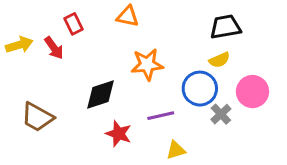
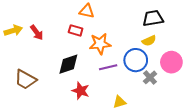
red rectangle: (73, 24) -> (76, 30), moved, turned -48
purple line: (161, 116) -> (108, 67), moved

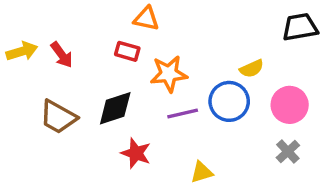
black trapezoid: (153, 18) -> (300, 27), moved
gray cross: (150, 77) -> (288, 151), moved
brown trapezoid: (26, 79) -> (58, 117), moved

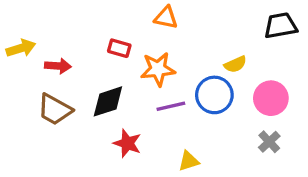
orange triangle: (146, 19) -> (166, 18), moved
red arrow: (62, 55) -> (58, 66), moved, turned -50

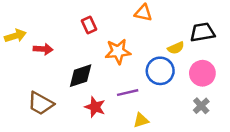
orange triangle: (166, 18) -> (143, 13), moved
black trapezoid: (281, 26) -> (202, 32), moved
red rectangle: (119, 48) -> (89, 25), moved, turned 49
purple line: (171, 106) -> (128, 93), moved
brown trapezoid: (55, 109) -> (41, 103), moved

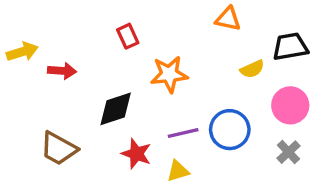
orange triangle: (143, 13) -> (228, 19), moved
blue circle: (160, 71) -> (230, 130), moved
yellow triangle: (141, 120) -> (178, 171), moved

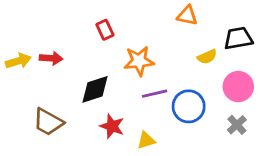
yellow arrow: (22, 52) -> (18, 61), moved
purple line: (183, 133) -> (155, 94), moved

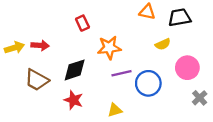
black trapezoid: (238, 38) -> (180, 17), moved
brown trapezoid: (48, 122) -> (37, 80), moved
gray cross: (237, 125) -> (200, 98), moved
red star: (112, 126) -> (74, 100), moved

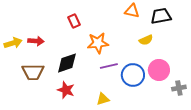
pink circle: (187, 68) -> (159, 70), moved
brown trapezoid: (37, 80) -> (33, 72), turned -30
gray cross: (200, 98) -> (179, 88), turned 32

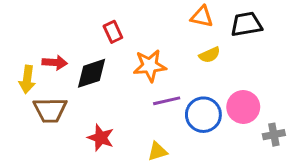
yellow semicircle: (146, 40) -> (210, 55), moved
yellow arrow: (13, 43) -> (27, 79), moved, turned 114
black diamond: (67, 63) -> (92, 73), moved

